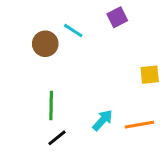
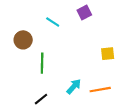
brown circle: (45, 44) -> (23, 40), moved
green line: (51, 106) -> (42, 63), moved

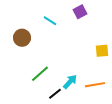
green line: (42, 63) -> (40, 74), moved, turned 48
black line: (41, 99) -> (55, 94), moved

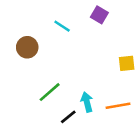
purple square: (80, 12) -> (99, 15), turned -32
cyan arrow: (70, 82) -> (87, 102), turned -56

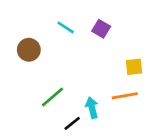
purple square: (99, 15) -> (101, 29), moved
orange line: (118, 106) -> (125, 96), moved

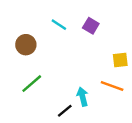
orange line: (125, 96) -> (112, 86), turned 30
green line: (52, 97) -> (32, 84), moved

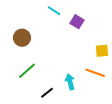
cyan line: (59, 25) -> (54, 11), moved
black line: (65, 111) -> (47, 93), moved

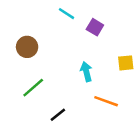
orange line: (95, 73) -> (106, 101), moved
cyan arrow: (70, 82) -> (86, 72), moved

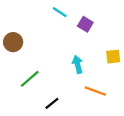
brown circle: (27, 47) -> (13, 42), moved

